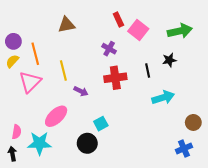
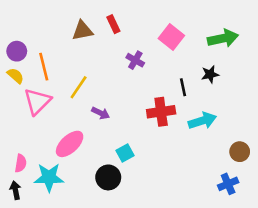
red rectangle: (118, 20) -> (113, 24), moved
yellow semicircle: (12, 61) -> (15, 76), turned 88
yellow line: (63, 70) -> (79, 87), turned 48
red cross: (115, 78) -> (161, 112), moved

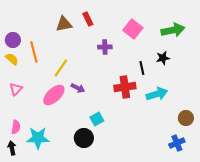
purple cross: (135, 60) -> (105, 47), turned -32
pink triangle: (37, 101) -> (16, 89), moved, size x0.6
pink ellipse: (70, 144) -> (54, 95), moved

